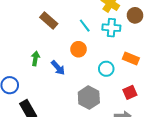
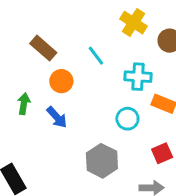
cyan cross: (111, 28) -> (138, 77), moved
orange circle: (79, 49) -> (61, 81), moved

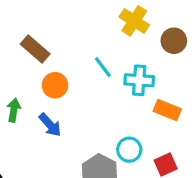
cyan line: (96, 56) -> (103, 67), moved
cyan circle: (127, 119) -> (129, 150), moved

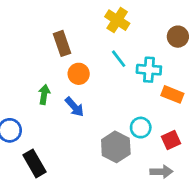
yellow cross: (134, 21) -> (117, 20), moved
brown rectangle: (35, 49) -> (62, 43), turned 30

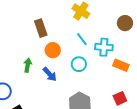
cyan circle: (141, 128) -> (79, 64), moved

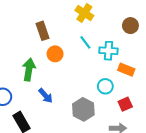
cyan circle: (79, 64) -> (105, 86), moved
green arrow: (28, 65) -> (29, 70), size x1.5
blue arrow: (50, 74) -> (46, 96), moved

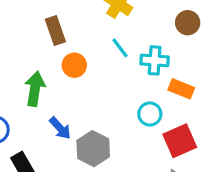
red square: (125, 104) -> (180, 141), size x1.5
gray hexagon: (83, 109) -> (93, 149), moved

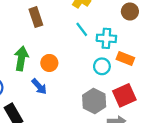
orange circle: (74, 65) -> (49, 63), moved
cyan circle: (150, 114) -> (102, 66), moved
gray hexagon: (93, 149) -> (94, 101), moved

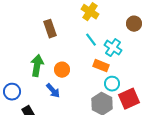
cyan cross: (106, 38) -> (113, 48), turned 30
orange rectangle: (125, 58) -> (101, 66), moved
cyan circle: (102, 66) -> (112, 84), moved

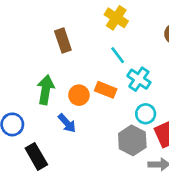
cyan cross: (113, 48) -> (139, 79), moved
orange rectangle: (101, 66) -> (106, 90), moved

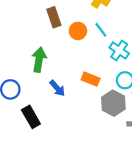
orange rectangle: (106, 90) -> (91, 79), moved
orange circle: (79, 95) -> (78, 31), moved

